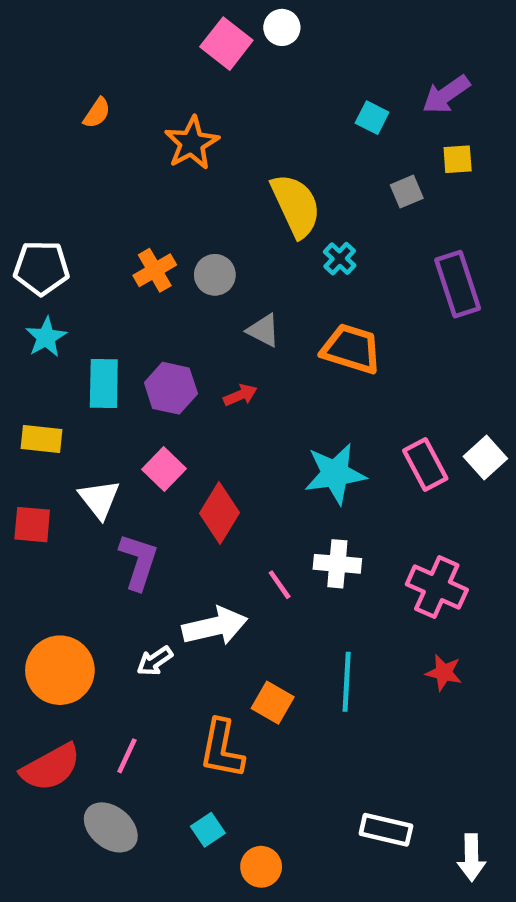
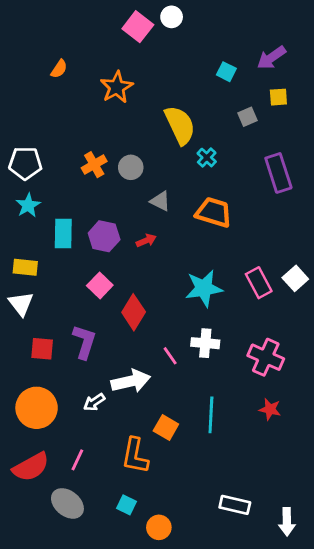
white triangle: (99, 499) -> (21, 304), moved
red square: (32, 525) -> (42, 349), moved
cyan square: (208, 830) -> (127, 505), turned -30

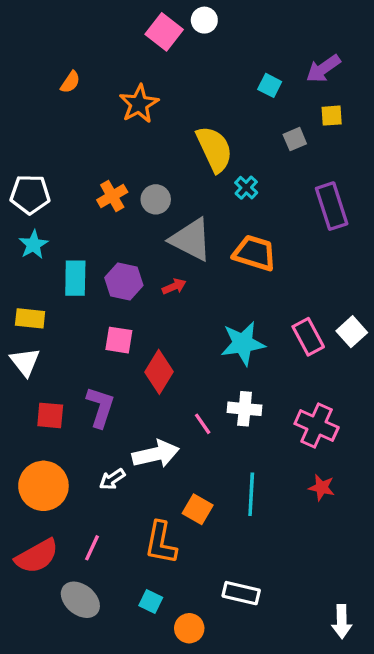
gray triangle: (160, 201) -> (191, 240), size x1.8
pink square: (100, 285) -> (119, 340), turned -35
white rectangle: (235, 505) -> (241, 593), moved

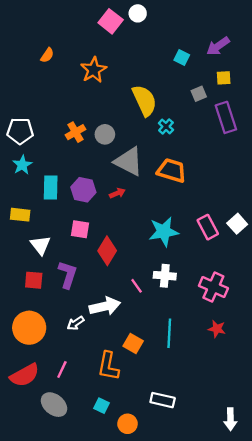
purple rectangle: (332, 206) -> (226, 117), moved
white triangle: (25, 362) -> (40, 245), moved

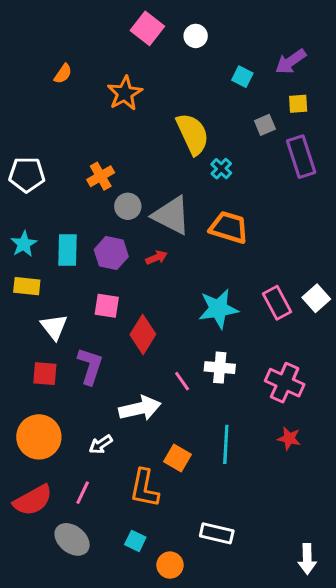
white circle: (138, 13) -> (196, 36), moved
gray circle: (105, 134) -> (128, 206), moved
cyan star: (22, 165) -> (24, 244), moved
white arrow: (76, 323) -> (101, 444), moved

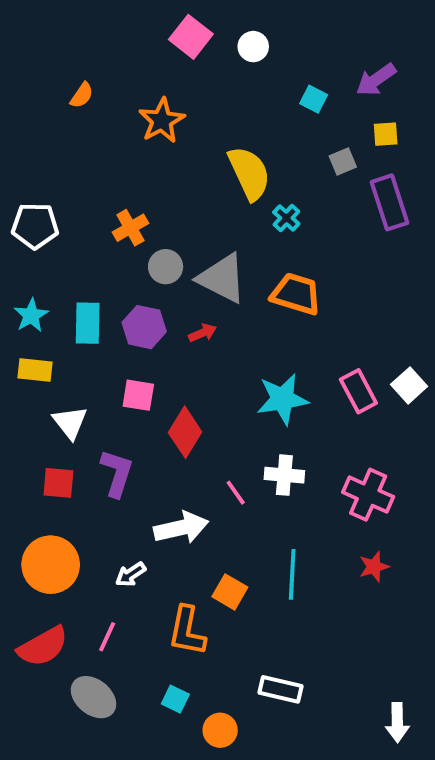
red star: (289, 438) -> (374, 567), turned -30

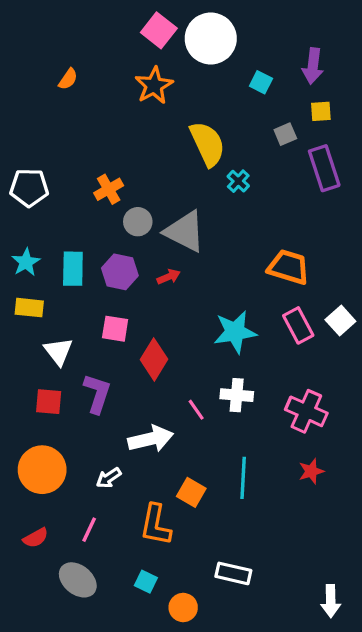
white circle: (253, 47) -> (211, 38), size x2.0
purple arrow: (376, 80) -> (313, 66), turned -48
orange star: (162, 121) -> (154, 85), moved
orange trapezoid: (296, 294) -> (289, 267), moved
red semicircle: (43, 646) -> (36, 538), size x0.6

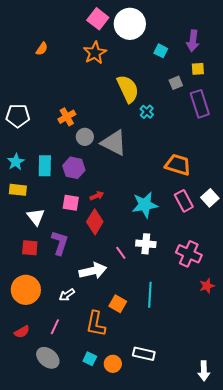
red arrow: (169, 277) -> (97, 196), moved
red star: (311, 471) -> (207, 286), moved
orange circle: (183, 607) -> (113, 364), moved

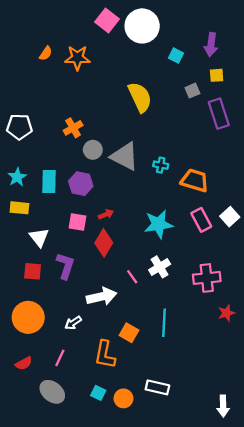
orange star: (95, 53) -> (77, 58), moved, turned 30
cyan cross: (147, 112) -> (161, 165), moved, turned -32
white cross: (146, 244) -> (160, 267), turned -36
pink cross: (189, 254) -> (207, 278), turned -30

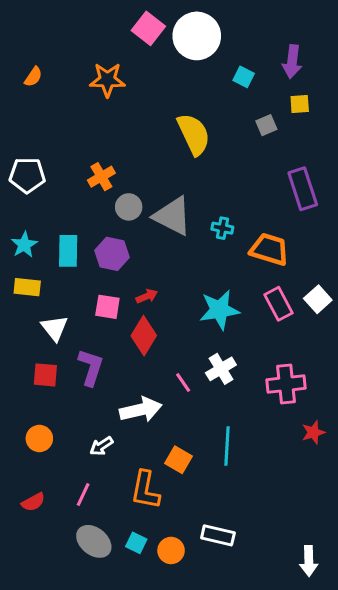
orange semicircle: (46, 53) -> (33, 77), moved
purple rectangle: (219, 114) -> (303, 189), moved
orange circle: (28, 317) -> (39, 438), size x0.6
gray ellipse: (52, 392) -> (94, 541), moved

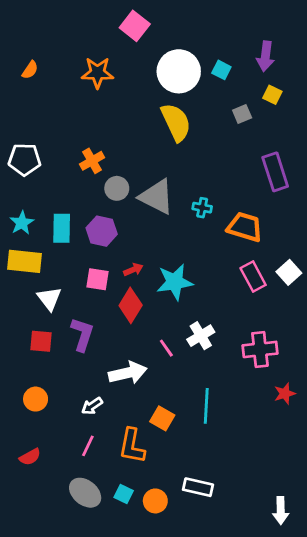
white circle: (197, 36) -> (179, 71), moved
yellow square: (300, 104) -> (272, 95), turned 30
yellow rectangle: (27, 287) -> (25, 261), size x1.4
cyan star: (219, 310) -> (175, 282), moved
pink line: (83, 494) -> (88, 446), moved

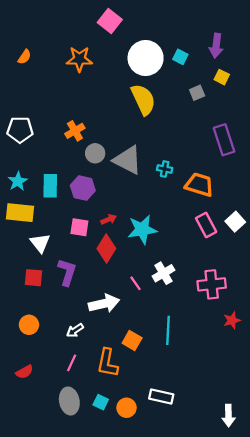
gray ellipse: (85, 493) -> (69, 401), turned 40

